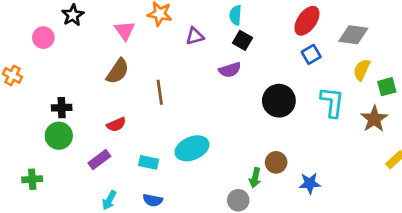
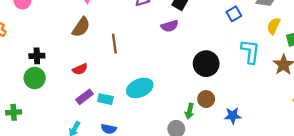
black circle: (279, 101) -> (206, 64), moved
purple rectangle: (99, 160) -> (84, 97), moved

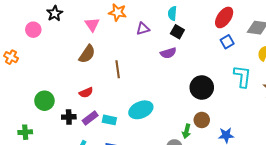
black cross: (37, 56) -> (69, 117), moved

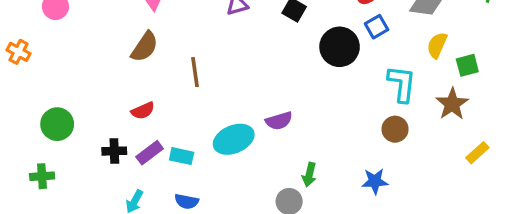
purple semicircle: (168, 53) -> (279, 121), moved
black circle: (202, 87) -> (340, 47), moved
green circle: (44, 101) -> (57, 124), moved
brown circle: (202, 120) -> (395, 129), moved

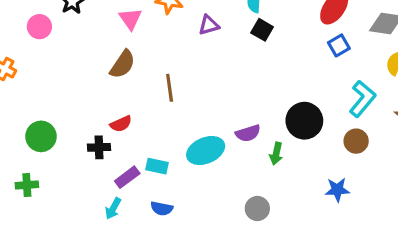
black circle: (340, 47) -> (304, 121), moved
cyan L-shape: (402, 84) -> (362, 99), turned 33
black cross: (114, 151) -> (99, 147), moved
purple rectangle: (150, 153) -> (127, 177), moved
green arrow: (309, 175) -> (276, 154), moved

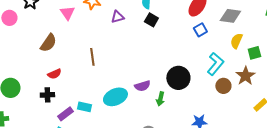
brown semicircle: (123, 64) -> (48, 43), moved
red semicircle: (121, 124) -> (54, 74), moved
brown circle: (356, 141) -> (223, 86), moved

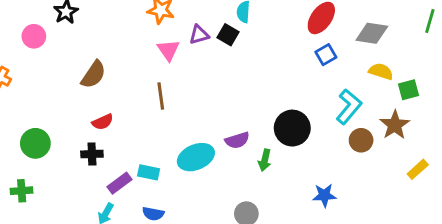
pink triangle: (67, 13) -> (168, 50), moved
black square: (151, 20) -> (228, 35), moved
yellow semicircle: (236, 41) -> (381, 71), turned 84

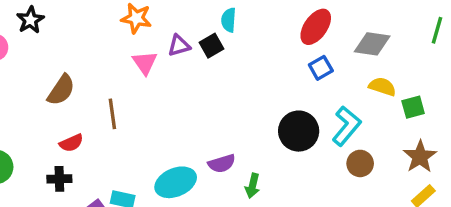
black square: (228, 35) -> (211, 46), turned 30
brown line: (161, 96) -> (112, 114), moved
brown star: (395, 125) -> (420, 157), moved
black circle: (292, 128) -> (299, 131), moved

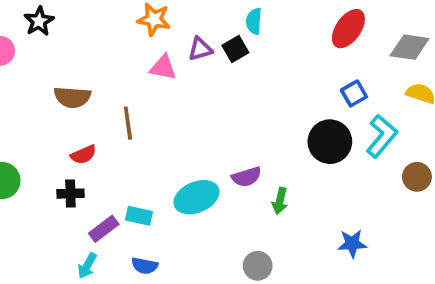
pink triangle: (145, 63) -> (163, 68), turned -44
blue square: (321, 68) -> (354, 93), moved
brown semicircle: (61, 90) -> (72, 97), turned 60
brown circle: (360, 163) -> (417, 177), moved

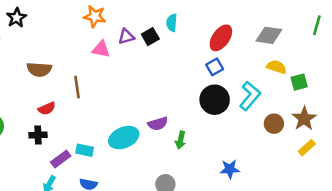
cyan semicircle: (254, 21) -> (172, 23), moved
red ellipse: (348, 29) -> (221, 38), moved
blue square: (354, 93) -> (215, 67), moved

